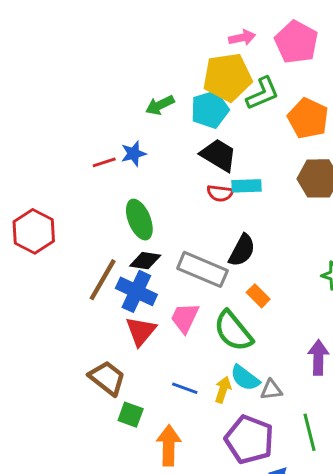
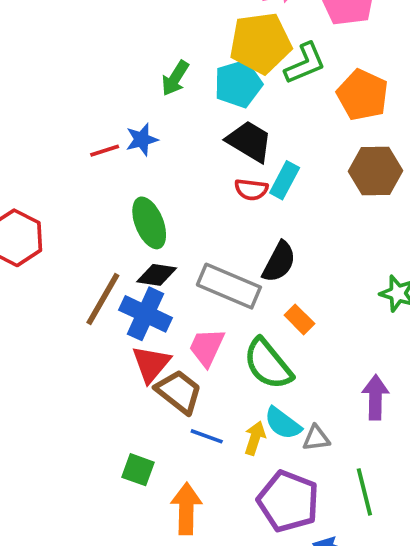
green arrow: (160, 105) -> (175, 78), turned -32
cyan rectangle: (246, 186) -> (285, 180), turned -60
brown trapezoid: (107, 378) -> (179, 392), moved

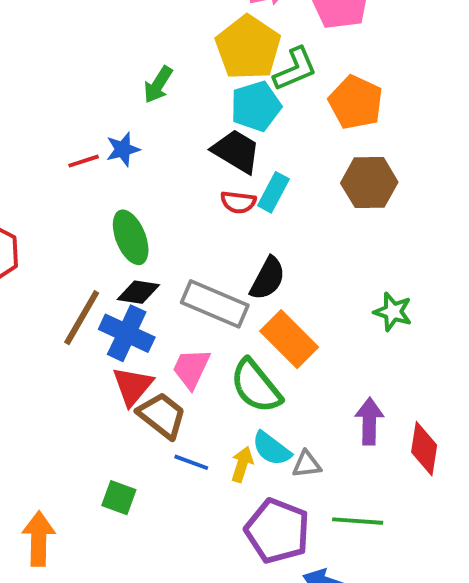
yellow pentagon: (260, 43) -> (248, 48), turned -30
cyan pentagon: (238, 84) -> (256, 106), moved
orange rectangle: (299, 319) -> (289, 339), size x1.8
green line: (364, 492) -> (358, 521), turned -72
orange arrow: (186, 509) -> (39, 539), moved

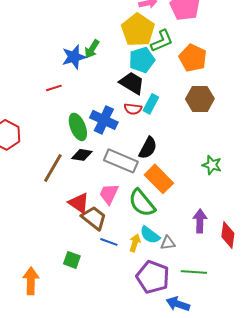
blue star: (123, 149) -> (74, 57), moved, size x1.4
blue cross: (127, 333) -> (104, 120), moved
red triangle: (133, 386) -> (79, 203), turned -35

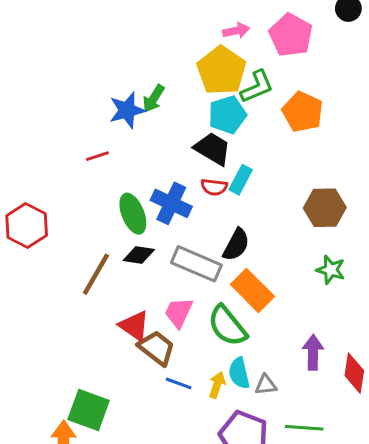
brown hexagon: (200, 99) -> (325, 208), moved
cyan semicircle: (150, 235) -> (239, 373), turned 40
green square: (72, 260) -> (89, 410), moved, size x1.6

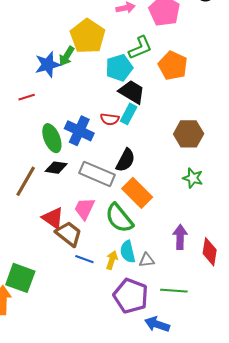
yellow pentagon: (221, 70) -> (88, 36), moved
black trapezoid: (213, 149) -> (132, 92), moved

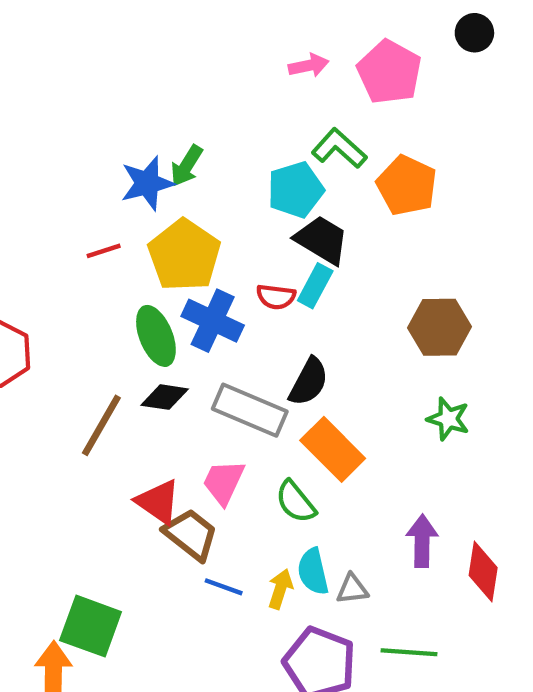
yellow pentagon: (88, 36) -> (184, 255), moved
green L-shape: (140, 48) -> (339, 148), turned -115
green semicircle: (119, 218) -> (296, 502), size x0.7

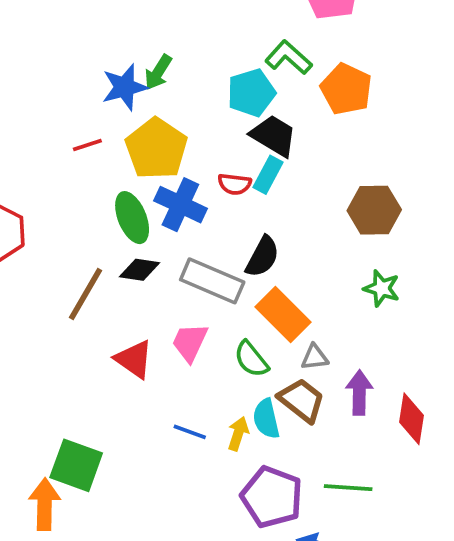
brown trapezoid: (191, 534) -> (302, 400), moved
gray triangle: (352, 589) -> (315, 357), moved

